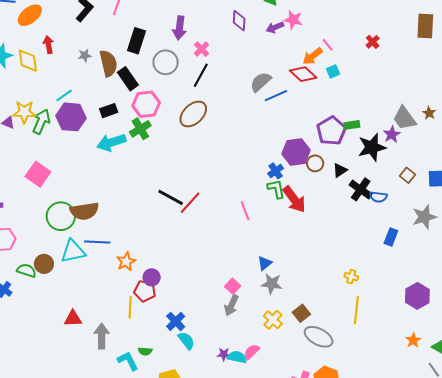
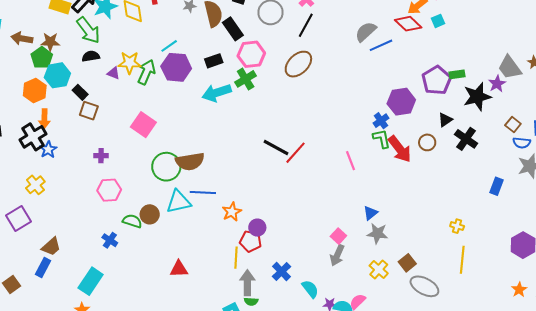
brown circle: (315, 163) -> (427, 142), moved
blue semicircle: (378, 197) -> (522, 143), moved
gray arrow: (102, 336) -> (247, 283), moved
cyan semicircle: (186, 341) -> (310, 289), moved

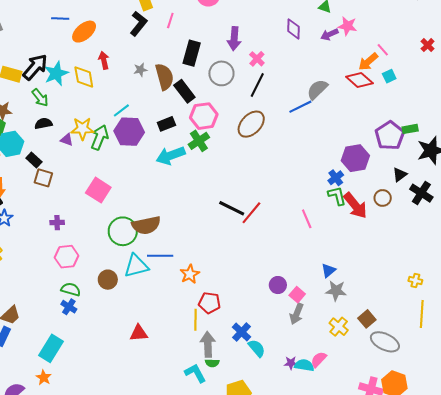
green arrow: (88, 30) -> (40, 98), size x0.7
blue line: (381, 45) -> (300, 107), moved
green semicircle: (132, 221) -> (71, 289), moved
purple circle: (257, 228) -> (278, 285), moved
cyan semicircle: (310, 289) -> (257, 348), moved

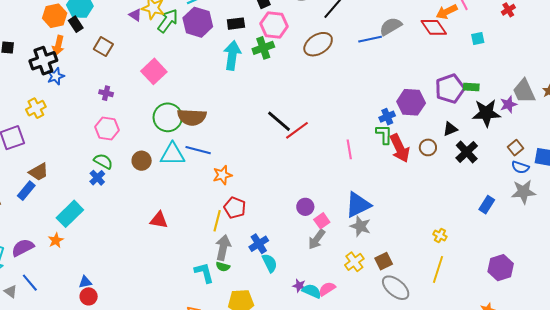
cyan square: (389, 76) -> (478, 38), moved
cyan arrow: (171, 156) -> (232, 55), turned 104
black rectangle: (34, 160) -> (76, 24), moved
blue triangle: (328, 270) -> (358, 205), size x1.8

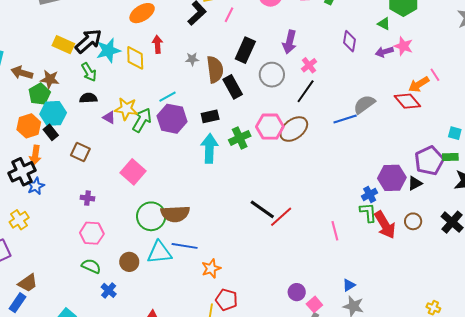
pink hexagon: (274, 25) -> (270, 127), moved
cyan square: (478, 38) -> (455, 133), moved, turned 32
black triangle: (450, 129) -> (415, 183), moved
blue cross: (97, 178) -> (109, 290), moved
blue triangle: (358, 205) -> (349, 285), size x0.5

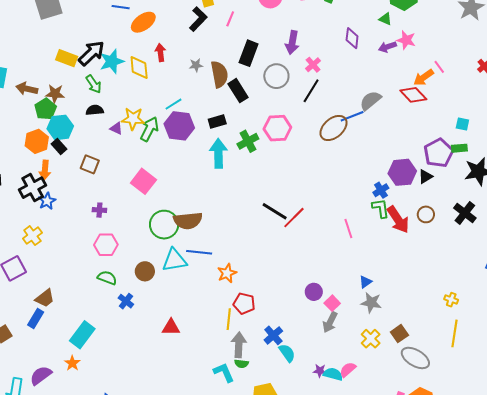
brown ellipse: (294, 129) -> (333, 128), moved

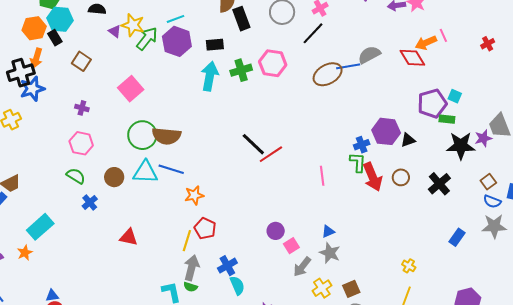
purple pentagon: (439, 153) -> (432, 104), moved
blue star: (47, 201) -> (32, 89), size x1.4
gray arrow: (330, 322) -> (302, 267), moved

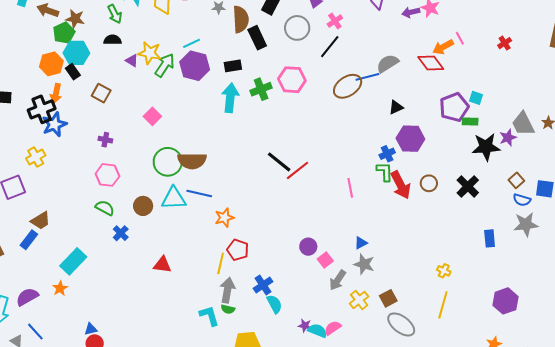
pink square: (131, 89) -> (152, 116), size x0.7
black triangle: (408, 140) -> (396, 107), moved
blue rectangle: (457, 237) -> (490, 238), turned -36

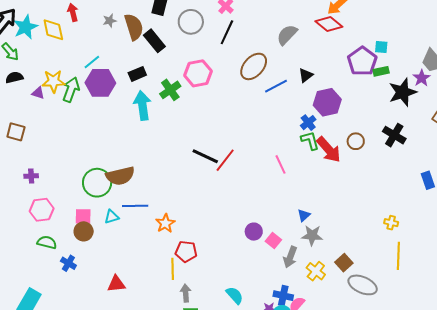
blue line: (367, 77) -> (276, 86), moved
pink square: (152, 116) -> (83, 216), moved, turned -30
cyan triangle: (174, 198) -> (112, 217), size x0.6
blue cross: (263, 285) -> (283, 296), moved, turned -30
gray arrow: (227, 290) -> (186, 293), size x0.7

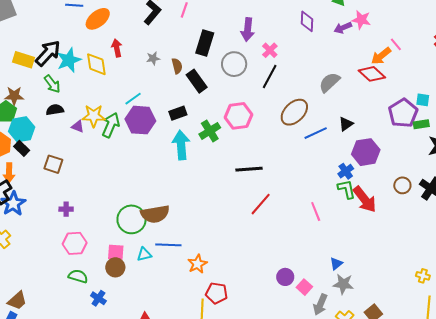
brown semicircle: (134, 27) -> (177, 66), size x0.6
brown circle: (356, 141) -> (402, 185), moved
black line: (205, 156) -> (249, 169), moved, turned -32

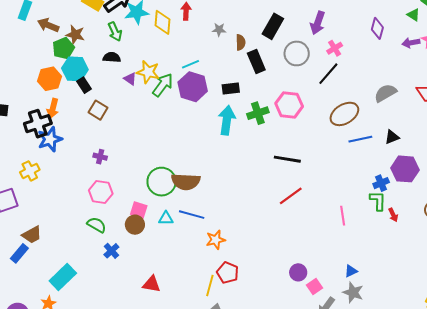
black rectangle: (22, 148) -> (84, 85), moved
red arrow: (365, 199) -> (393, 215), size x0.5

